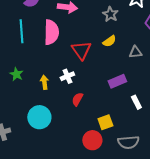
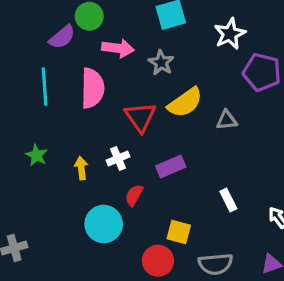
gray star: (110, 14) -> (161, 63), moved
yellow semicircle: (109, 41) -> (185, 103), size x1.6
purple rectangle: (117, 81) -> (171, 166), moved
cyan circle: (39, 117) -> (104, 224), moved
yellow square: (105, 122) -> (179, 232), turned 35

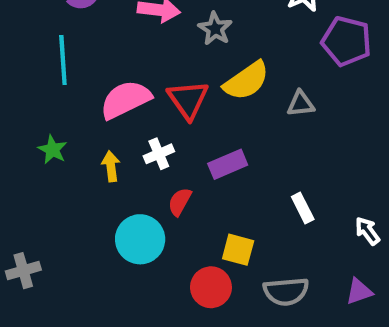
pink semicircle: (92, 88) -> (125, 100), moved, turned -117

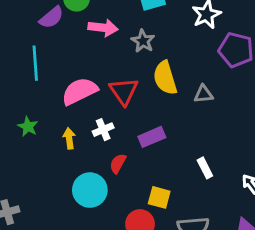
yellow semicircle: (246, 81) -> (165, 78), turned 108

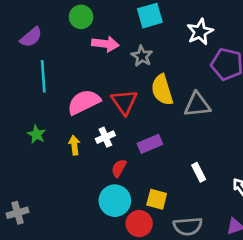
purple semicircle: (51, 17) -> (31, 37), moved
gray triangle: (203, 94) -> (197, 105), size x1.5
cyan circle: (90, 190) -> (115, 201), moved

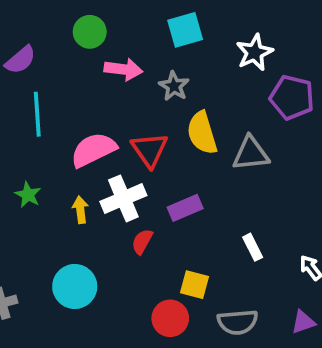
white cross: (105, 137) -> (123, 198), size x1.6
cyan circle: (115, 201) -> (75, 286), moved

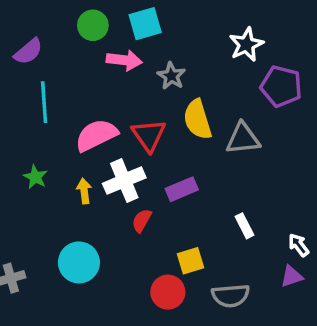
cyan square: (185, 30) -> (145, 24), moved
yellow square: (195, 285) -> (191, 261), turned -32
purple triangle: (303, 322) -> (292, 276), moved

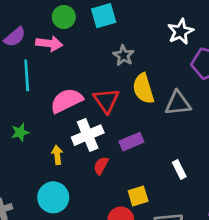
pink arrow: (124, 60) -> (49, 44), moved
green star: (35, 177) -> (20, 132), turned 30
yellow arrow: (84, 191) -> (57, 155), moved

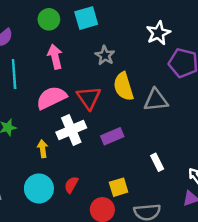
pink arrow: (49, 44) -> (55, 57), moved, turned -110
red semicircle: (101, 166) -> (71, 185), moved

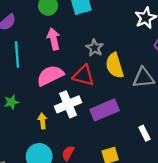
gray star: (105, 55) -> (95, 48), moved
red triangle: (89, 98) -> (84, 76), turned -40
purple rectangle: (112, 136) -> (105, 110), size x1.4

